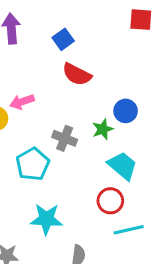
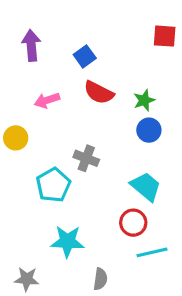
pink arrow: (22, 102) -> (47, 100), moved
green star: (103, 129) -> (144, 100), moved

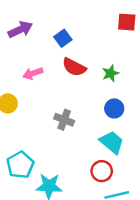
purple arrow: (31, 45) -> (20, 30), turned 70
blue circle: (149, 130) -> (114, 108), moved
cyan pentagon: (53, 185) -> (20, 165), moved

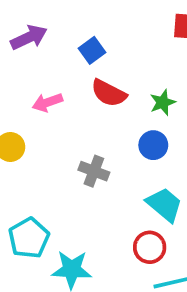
blue circle: (114, 108) -> (153, 145), moved

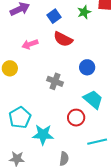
green star: (163, 102) -> (84, 12), moved
red circle: (150, 247) -> (76, 118), moved

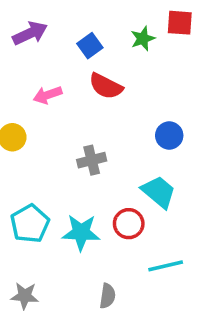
blue circle: (87, 67) -> (169, 135), moved
gray cross: (55, 81) -> (92, 160), turned -35
cyan star: (43, 135) -> (81, 232), moved

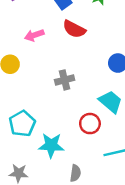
cyan star: (81, 232) -> (51, 145), moved

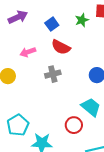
gray cross: (65, 80) -> (53, 74), moved

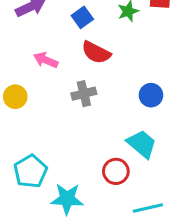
pink arrow: (28, 52) -> (46, 60), turned 42

